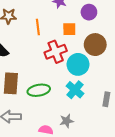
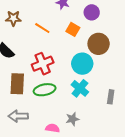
orange line: (38, 27) -> (42, 28), turned -49
orange square: (69, 29) -> (73, 29), turned 32
red cross: (56, 52) -> (43, 64), moved

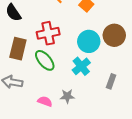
brown circle: (99, 44) -> (114, 35), moved
green ellipse: (45, 90) -> (45, 60), turned 50

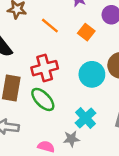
cyan cross: (81, 66) -> (85, 118), moved

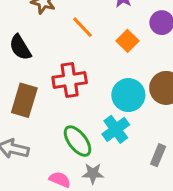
green ellipse: (43, 99) -> (78, 141), moved
cyan cross: (85, 118) -> (116, 129), moved

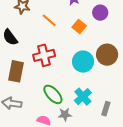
cyan cross: (116, 129) -> (83, 97), moved
gray rectangle: (158, 155) -> (106, 109), moved

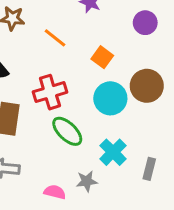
purple circle: (100, 13) -> (145, 23), moved
orange square: (79, 27) -> (102, 57), moved
green ellipse: (53, 94) -> (67, 131), moved

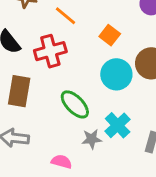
red cross: (50, 92) -> (50, 51), moved
gray star: (87, 181) -> (92, 139), moved

